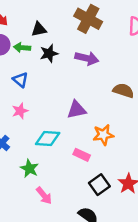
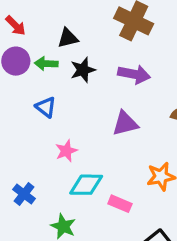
purple triangle: (77, 110) -> (125, 123), moved
pink star: (20, 111) -> (66, 151), moved
pink rectangle: (82, 155) -> (120, 204), moved

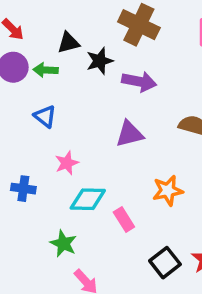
black star: (83, 70) -> (100, 61), moved
blue cross: (24, 194) -> (23, 189), moved, turned -30
pink rectangle: (120, 204) -> (124, 219), turned 35

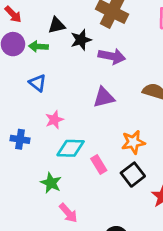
black square: (165, 263) -> (133, 175), moved

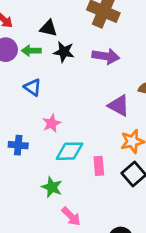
black triangle: (57, 25) -> (48, 28), turned 30
black star: (81, 40) -> (64, 52), moved, turned 30
purple triangle: (104, 97) -> (119, 106), moved, turned 45
pink rectangle: (99, 165) -> (99, 166), turned 30

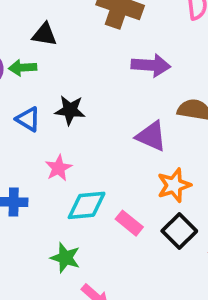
black star: (64, 52) -> (70, 110), moved
purple arrow: (106, 56) -> (151, 65), moved
pink rectangle: (99, 166) -> (129, 223), turned -42

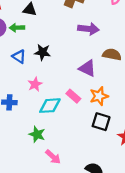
pink rectangle: (129, 223) -> (73, 96), moved
black square: (179, 231) -> (101, 122), turned -30

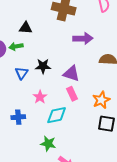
blue triangle: (19, 56) -> (22, 73), turned 40
purple triangle: (87, 68) -> (71, 74), moved
pink rectangle: (73, 96) -> (72, 94), moved, turned 32

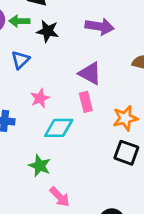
purple arrow: (83, 38) -> (100, 26), moved
black star: (43, 66) -> (48, 31), moved

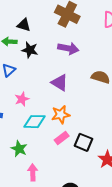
pink rectangle: (86, 102) -> (62, 138), moved, turned 64
orange star: (125, 118) -> (61, 115), moved
pink arrow: (60, 197) -> (33, 172), turned -140

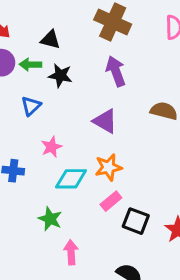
purple arrow: (68, 48) -> (116, 71), turned -120
black square: (83, 142) -> (136, 221), moved

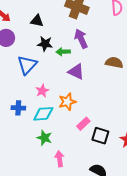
green arrow: (30, 64) -> (63, 52), moved
blue triangle: (31, 106) -> (27, 65), size x1.5
orange star: (108, 167) -> (67, 102), moved
cyan diamond: (71, 179) -> (43, 114), moved

